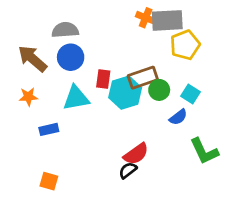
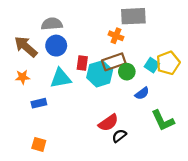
orange cross: (146, 18) -> (116, 36), moved
yellow pentagon: (185, 45) -> (168, 63), moved
cyan square: (191, 94) -> (152, 65), moved
black semicircle: (128, 170) -> (119, 136), moved

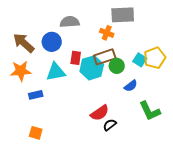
gray semicircle: (52, 24) -> (70, 22), moved
orange star: (23, 77) -> (21, 71), size x1.5

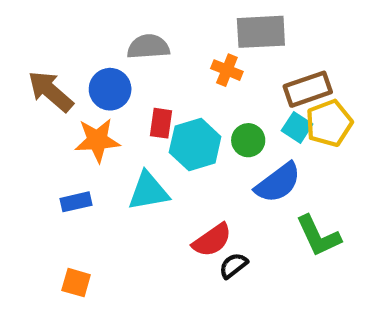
brown rectangle: (105, 57) -> (308, 89), moved
orange star: (21, 71) -> (97, 140), moved
cyan triangle: (56, 72) -> (148, 191), moved
blue semicircle: (131, 86) -> (278, 183), size x1.6

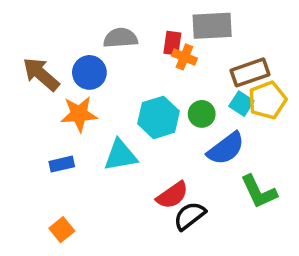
red rectangle: (161, 123) -> (172, 43), moved
black semicircle: (233, 266) -> (190, 216), size x1.4
orange square: (76, 283) -> (62, 230), turned 35

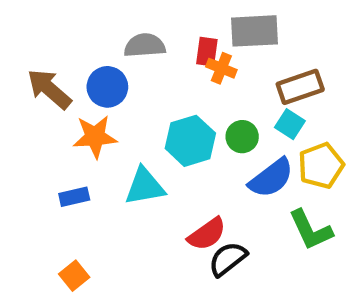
yellow pentagon: (267, 100) -> (321, 166), moved

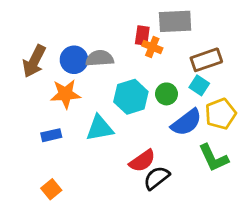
gray semicircle: (145, 45) -> (100, 58), moved
brown arrow: (49, 89) -> (34, 61), turned -104

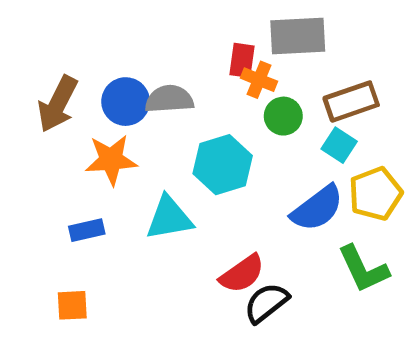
green circle: (166, 94) -> (283, 116), moved
orange square: (51, 189) -> (72, 305), moved, turned 36

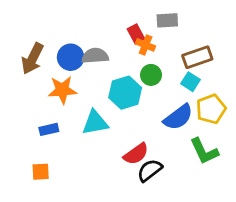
gray rectangle: (298, 36) -> (167, 20), size x0.7
red rectangle: (242, 60) -> (136, 34), turned -36
green circle: (283, 116) -> (151, 75), moved

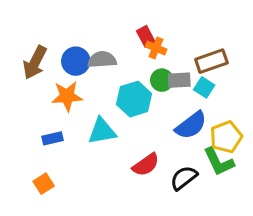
gray rectangle: (167, 20) -> (179, 80), moved
yellow pentagon: (211, 109) -> (226, 137), moved
black semicircle: (150, 170) -> (184, 178), moved
orange square: (41, 172) -> (44, 184), turned -30

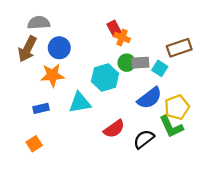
gray semicircle: (102, 60) -> (39, 23), moved
brown rectangle: (211, 61) -> (179, 48), moved

